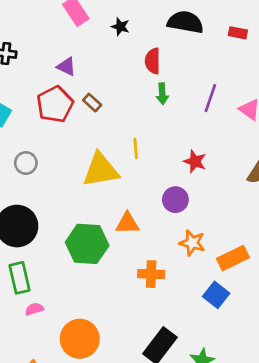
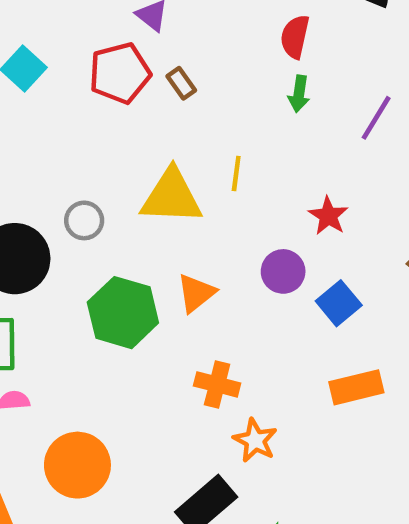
gray circle: (26, 163) -> (84, 220), moved
orange triangle: (127, 223) -> (196, 293), turned -50
orange star: (192, 243) -> (255, 440), moved
blue square: (216, 295) -> (339, 303), moved

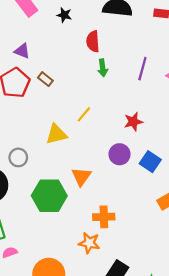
yellow line: (236, 174) -> (84, 114), turned 49
yellow triangle: (171, 197) -> (56, 134), size x0.7
red star: (328, 216) -> (133, 122), turned -30
orange star: (255, 440) -> (89, 243), moved

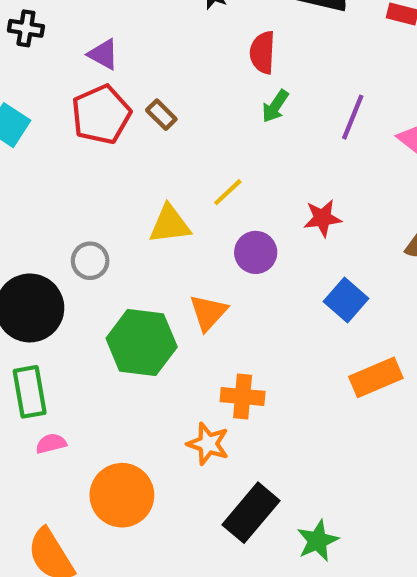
purple triangle: (22, 51) -> (103, 54), moved
green arrow: (103, 68) -> (275, 106), turned 35
purple circle: (120, 154) -> (256, 252), moved

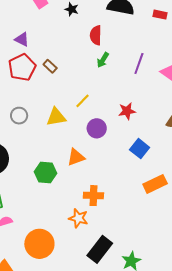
gray circle: (90, 261) -> (19, 116), moved
orange triangle: (208, 313) -> (76, 157), turned 30
green hexagon: (142, 343) -> (45, 173), size x0.7

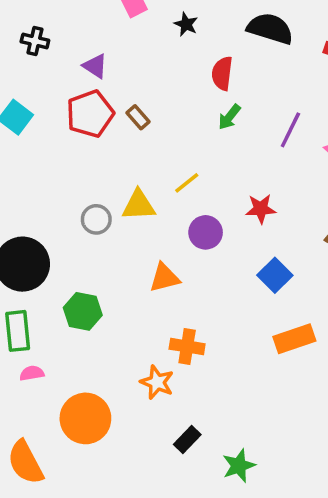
gray circle: (19, 116) -> (96, 219), moved
green hexagon: (45, 173) -> (83, 311), moved
black rectangle: (100, 249) -> (187, 440), size x0.6

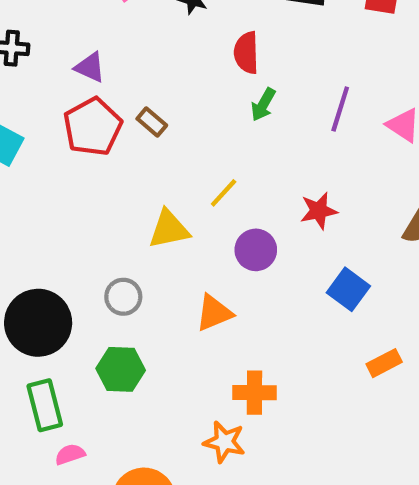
gray circle: (96, 219) -> (123, 297), moved
orange rectangle: (294, 339) -> (384, 363), size x0.7

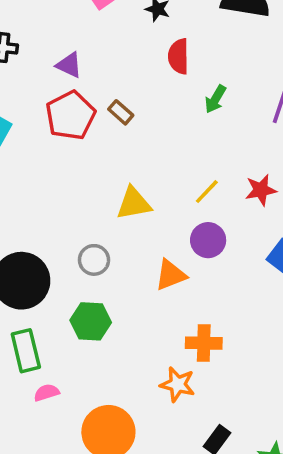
red semicircle: (246, 53) -> (178, 56), moved
yellow line: (224, 193) -> (207, 192), moved
purple circle: (256, 250) -> (208, 240), moved

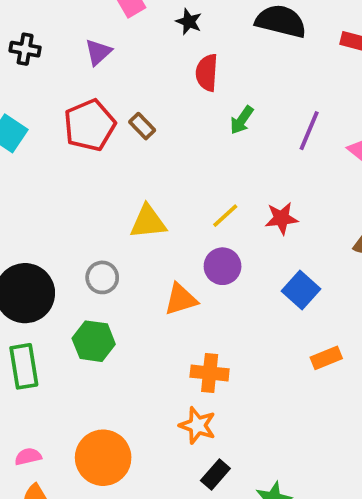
purple triangle: (69, 65) -> (98, 52), moved, turned 48
orange star: (178, 384) -> (197, 425), moved
pink semicircle: (46, 393) -> (28, 457), moved

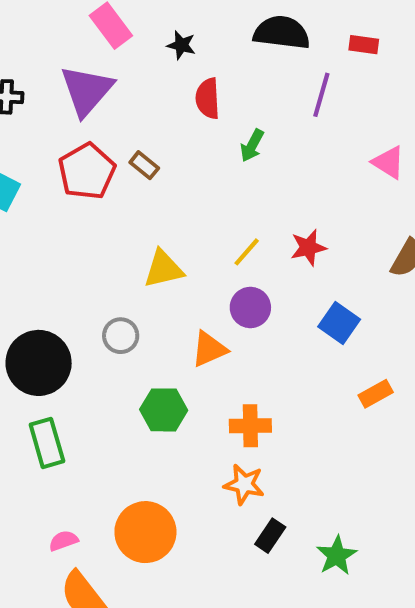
purple triangle: (98, 52) -> (87, 90), size x1.8
purple line: (309, 131) -> (321, 95), moved
green hexagon: (94, 341) -> (164, 410), moved

